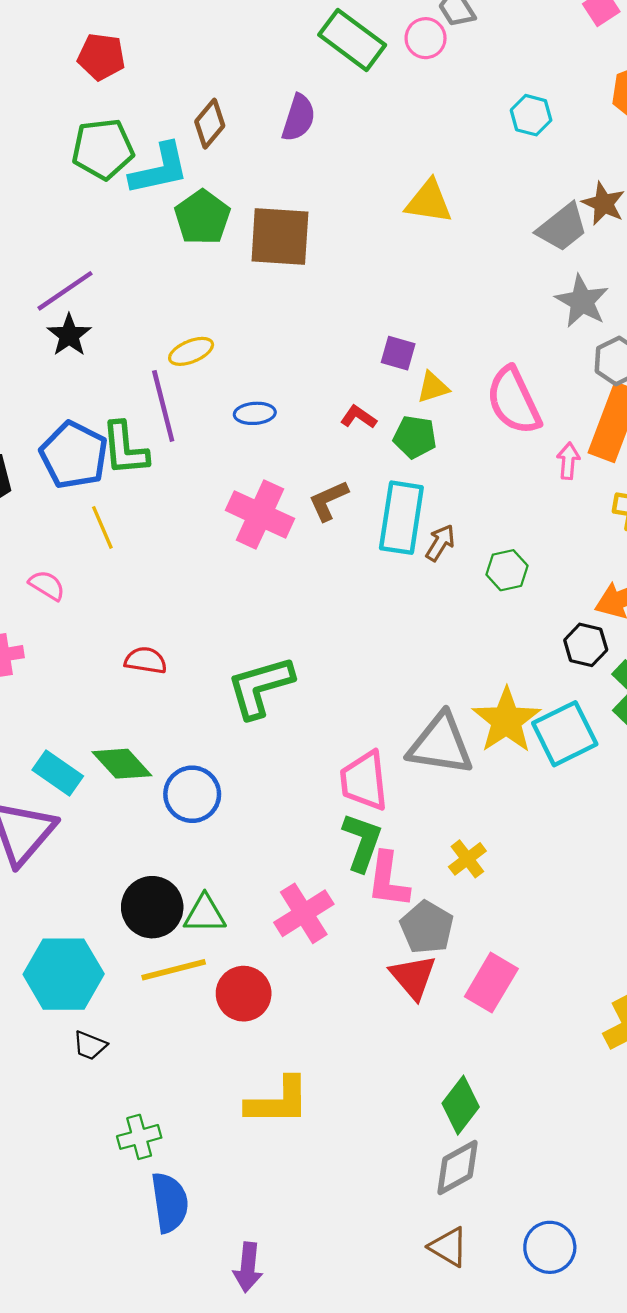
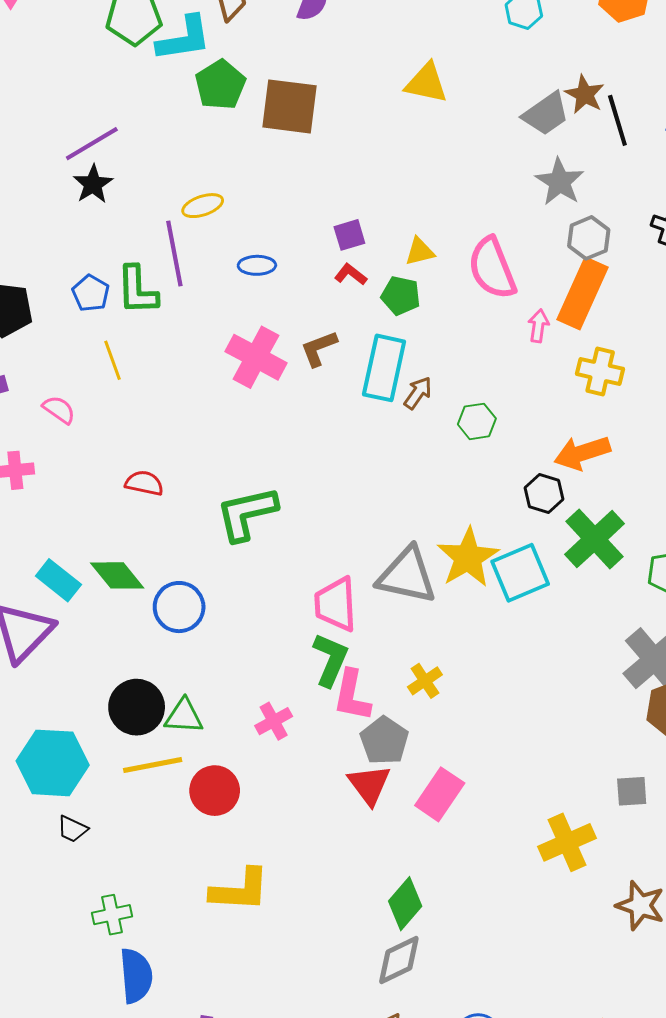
purple square: (398, 353) -> (349, 235), moved, turned -36
blue pentagon: (74, 455) -> (91, 293), size x0.6
pink cross: (304, 913) -> (274, 721), size x0.7

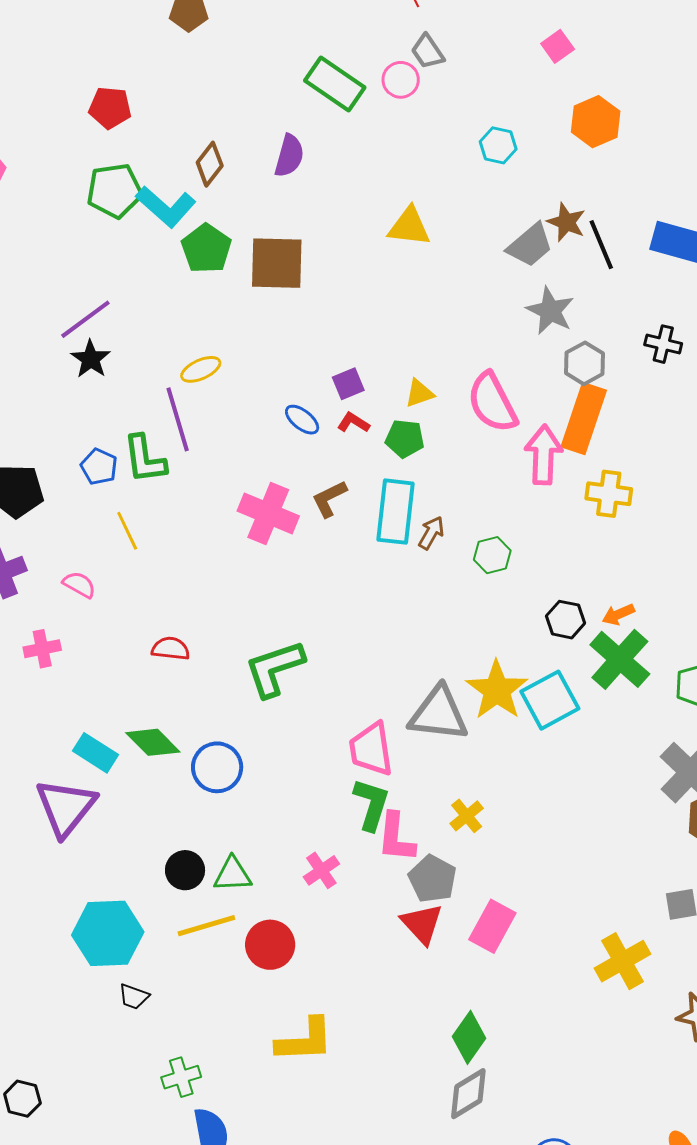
cyan L-shape: (184, 39) -> (166, 207), turned 56
blue ellipse: (257, 265) -> (302, 420), moved, turned 45
pink arrow: (538, 326) -> (544, 455), size x1.8
orange arrow: (582, 453) -> (618, 614), moved, size x0.6
black circle: (137, 707) -> (185, 870), size x0.7

